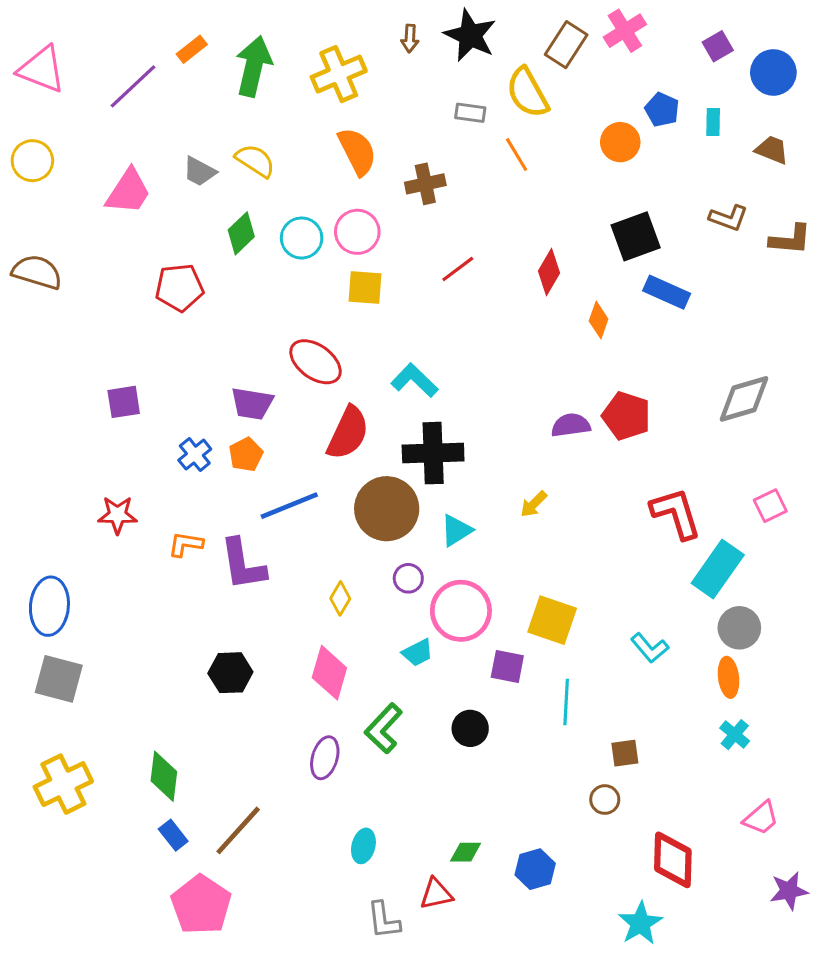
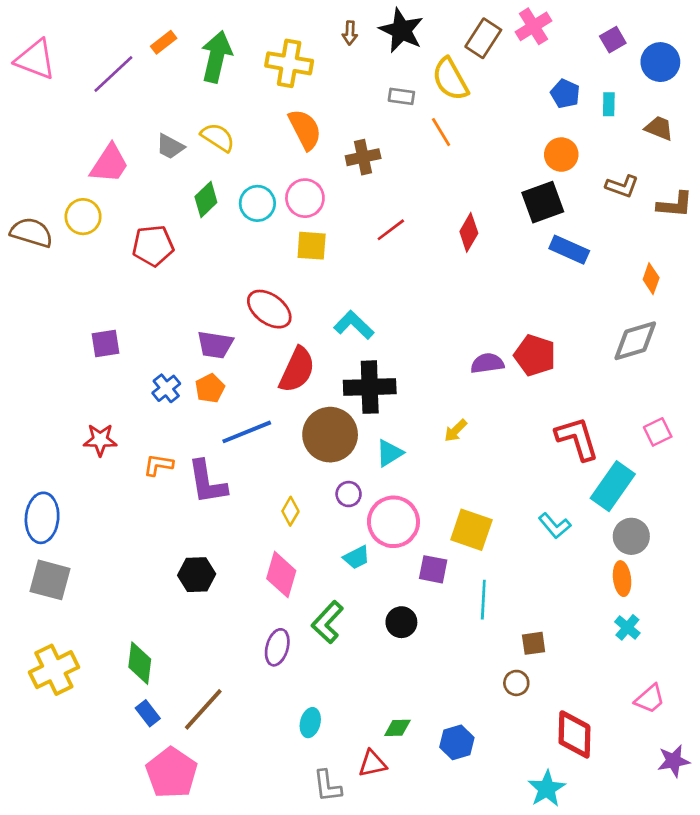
yellow cross: (339, 74) -> (289, 63), turned 33
orange circle: (620, 142) -> (561, 155), moved
yellow circle: (32, 161) -> (83, 217), moved
orange diamond: (599, 320) -> (651, 279), moved
cyan L-shape: (650, 648) -> (555, 526), moved

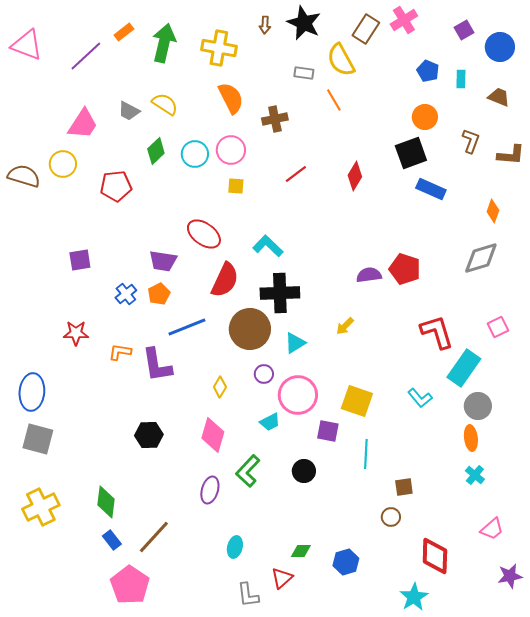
brown L-shape: (622, 186) -> (471, 141), turned -90
yellow square: (312, 246) -> (236, 186), size x0.7
red triangle: (372, 764) -> (282, 578), turned -30

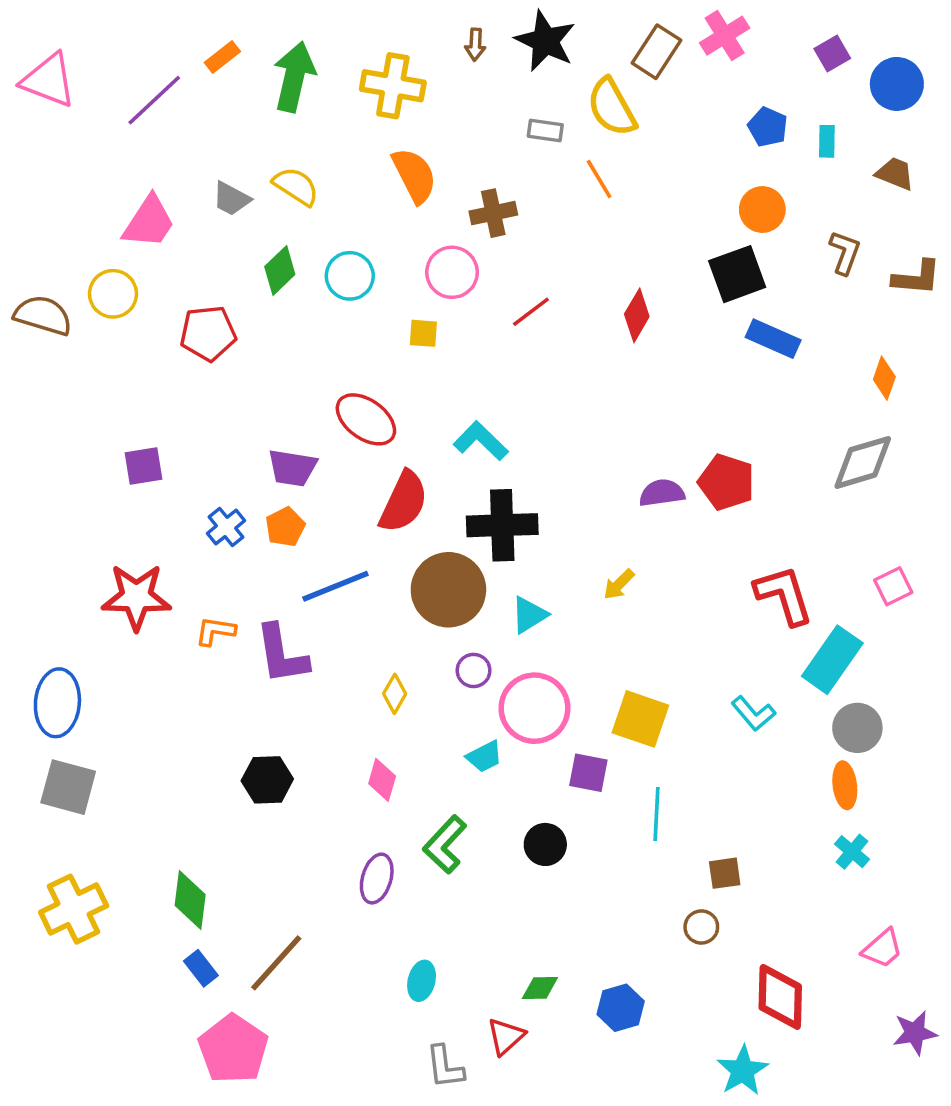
pink circle: (231, 150) -> (452, 272), moved
red star: (76, 333) -> (136, 597), size x1.5
pink diamond: (213, 435) -> (382, 780), size x0.7

